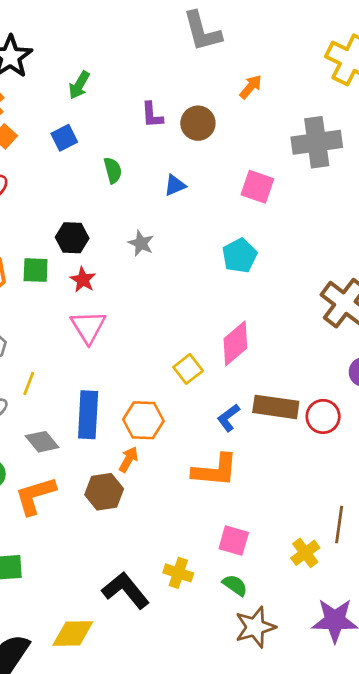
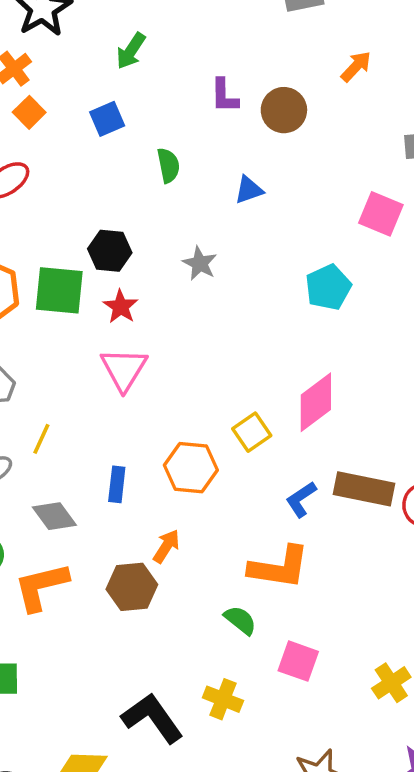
pink square: (257, 187) -> (381, 214), moved
green square: (36, 270) -> (59, 290), size x1.4
blue rectangle: (88, 415) -> (117, 484), size x0.6
orange hexagon: (143, 420) -> (191, 468), moved
green semicircle: (235, 585) -> (240, 620), moved

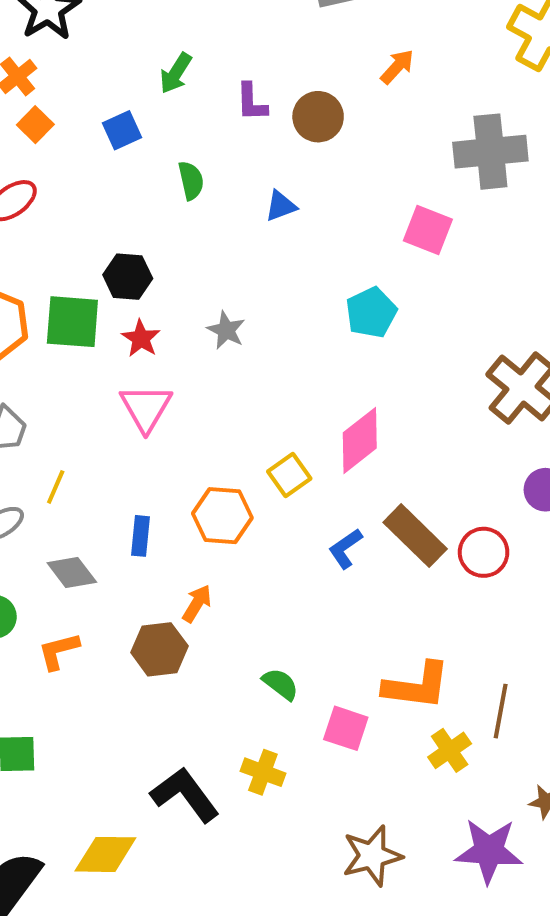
green arrow: (131, 51) -> (176, 73), moved
gray star: (200, 263) -> (226, 330), moved
brown rectangle: (364, 489) -> (415, 536), turned 34
orange L-shape: (279, 567) -> (417, 686), moved
orange L-shape: (41, 587) -> (59, 651), size x0.7

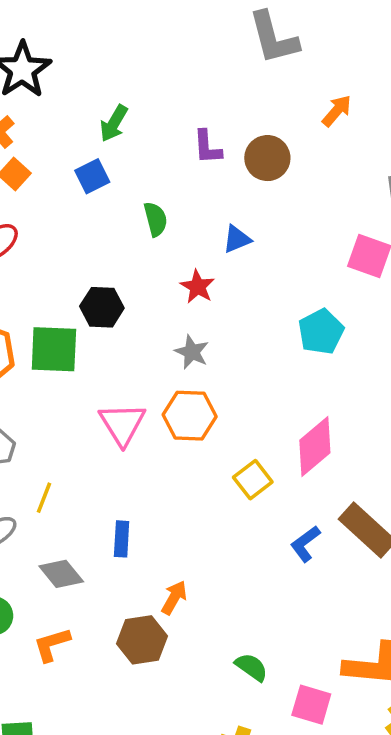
green arrow: (176, 73) -> (114, 123), moved
red star: (141, 338) -> (198, 287), moved
orange hexagon: (222, 516) -> (190, 416), moved

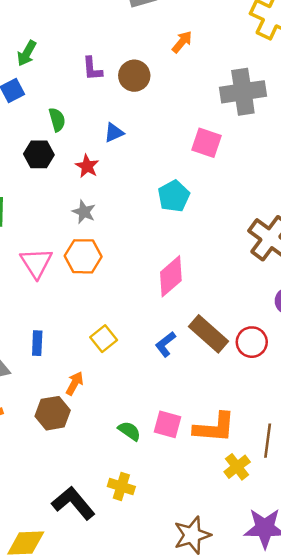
black hexagon: (102, 307) -> (39, 154), moved
yellow square: (253, 480) -> (104, 339), moved
pink square: (311, 705) -> (168, 424), moved

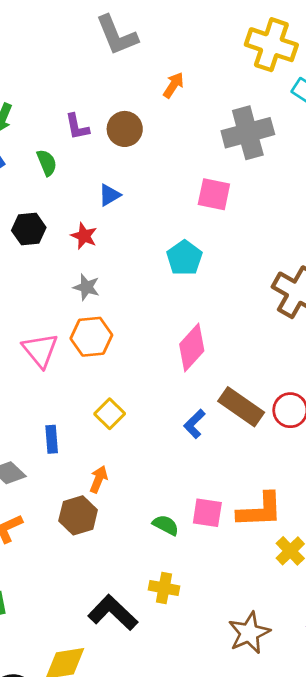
green semicircle: (57, 120) -> (47, 163), moved
yellow square: (104, 339) -> (110, 414), moved

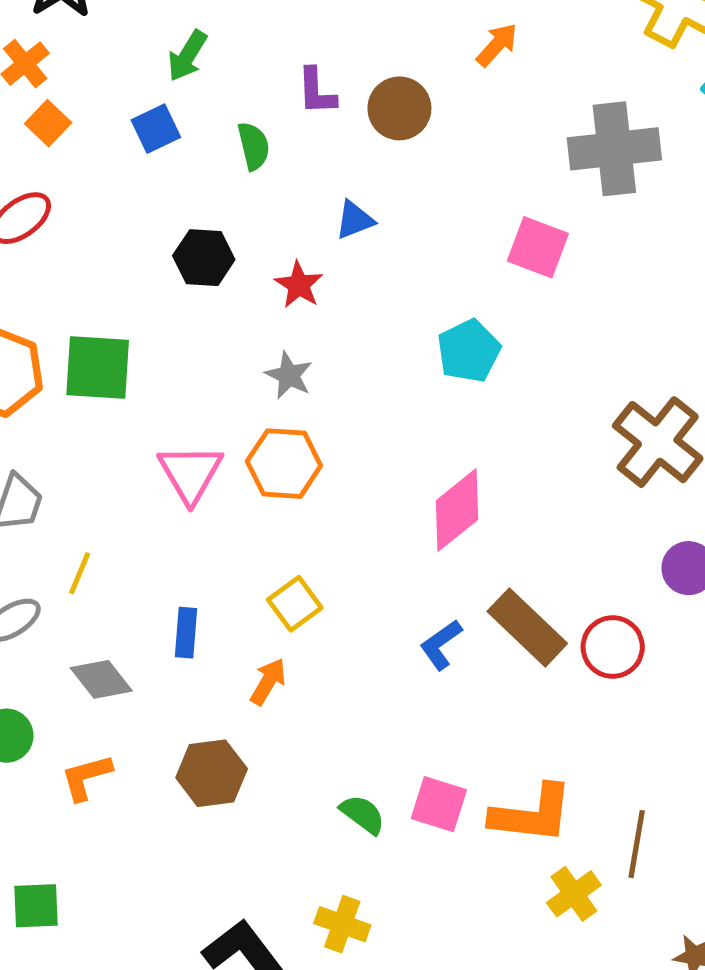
orange arrow: (99, 479) -> (268, 682), moved

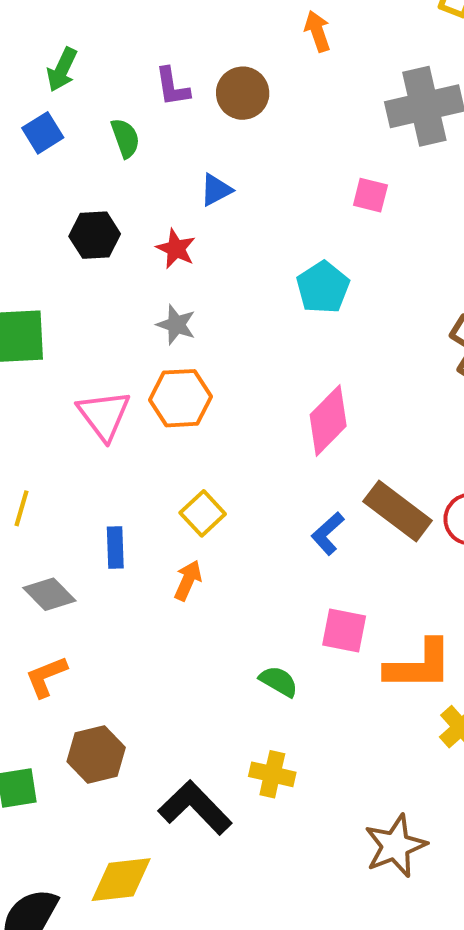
orange arrow: (497, 45) -> (317, 31), turned -54
pink square: (538, 247) -> (370, 195), size x0.7
brown hexagon: (212, 773) -> (96, 754), moved
pink square: (439, 804) -> (344, 631), moved

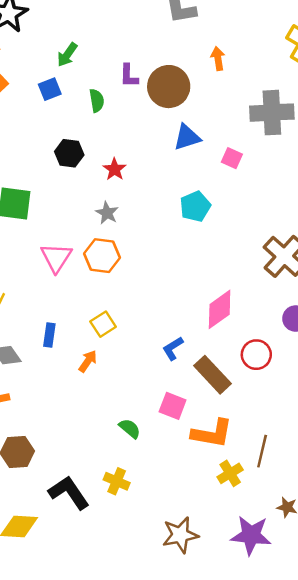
brown circle: (243, 93) -> (169, 87), size x1.4
blue triangle: (216, 190) -> (187, 137), moved, size x1.4
pink diamond: (328, 420) -> (220, 309), moved
brown rectangle: (398, 511) -> (213, 375), moved

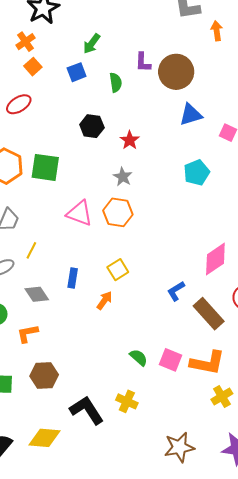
orange arrow: (218, 59) -> (217, 31), moved
pink triangle: (56, 258) -> (80, 213), turned -44
pink square: (173, 406) -> (171, 360), moved

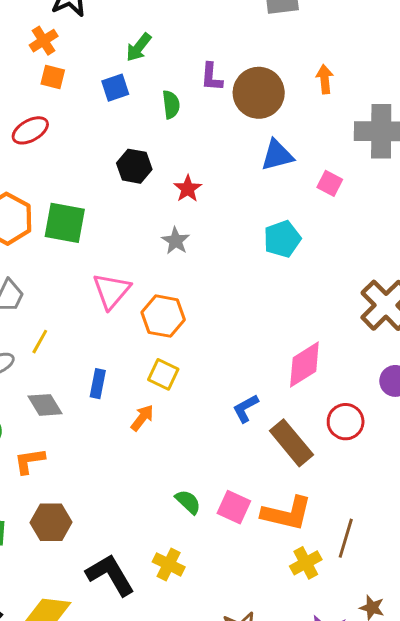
orange arrow: (217, 31) -> (325, 79), moved
orange square: (33, 67) -> (53, 77), turned -36
orange hexagon: (118, 212) -> (163, 316), moved
pink triangle: (80, 213) -> (111, 291), turned 48
yellow square: (118, 270) -> (163, 374), turned -35

